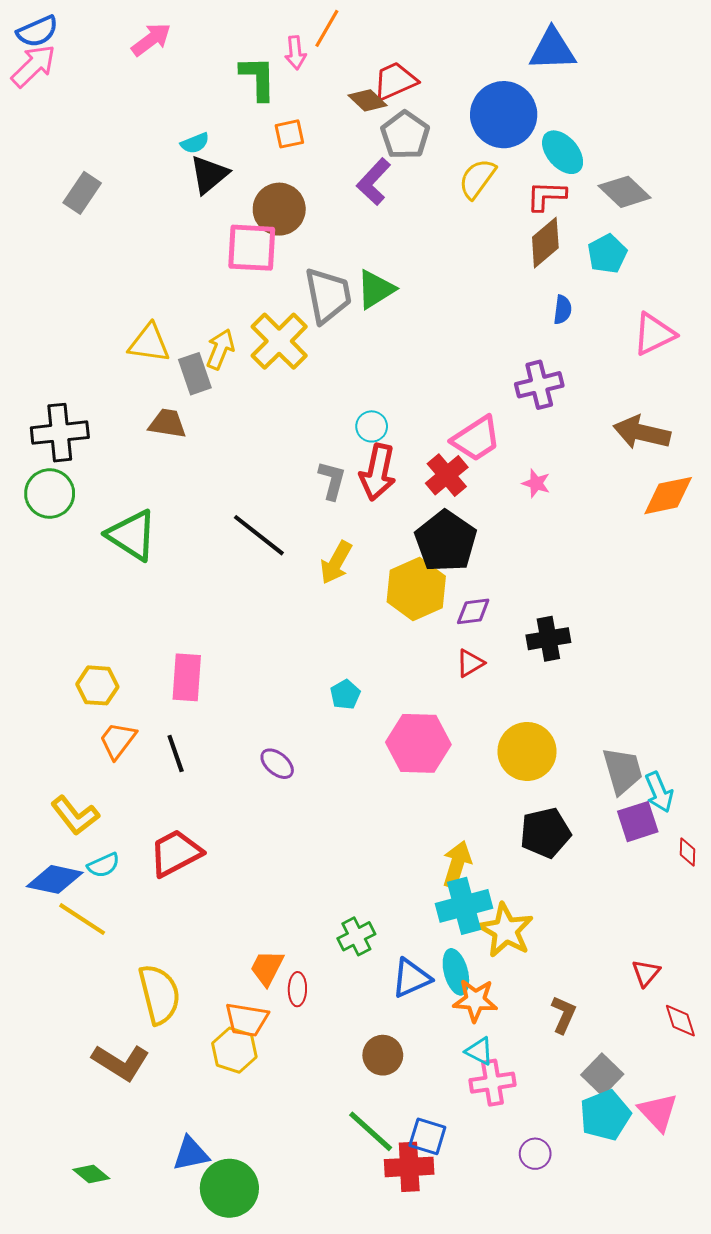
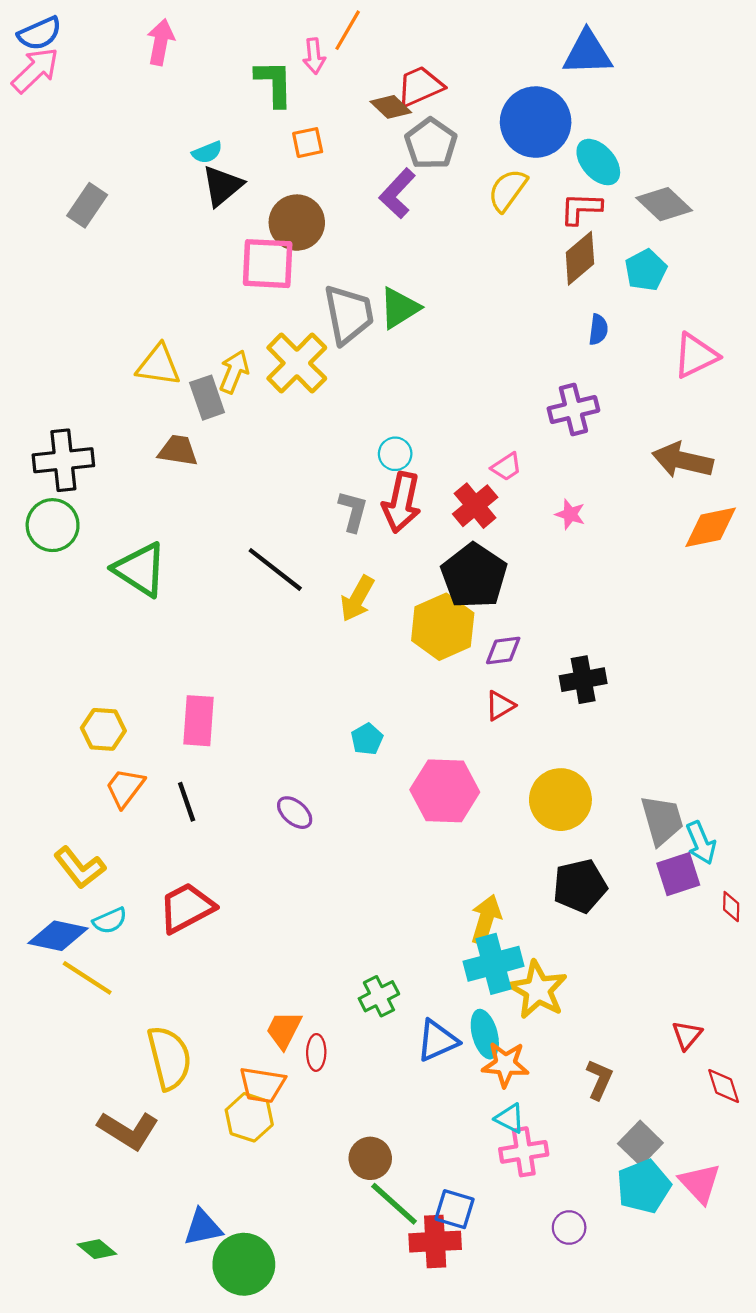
pink arrow: (151, 39) -> (161, 42), turned -42
pink trapezoid: (476, 439) -> (506, 467), size x0.6
brown circle: (383, 1055) -> (370, 1158), moved

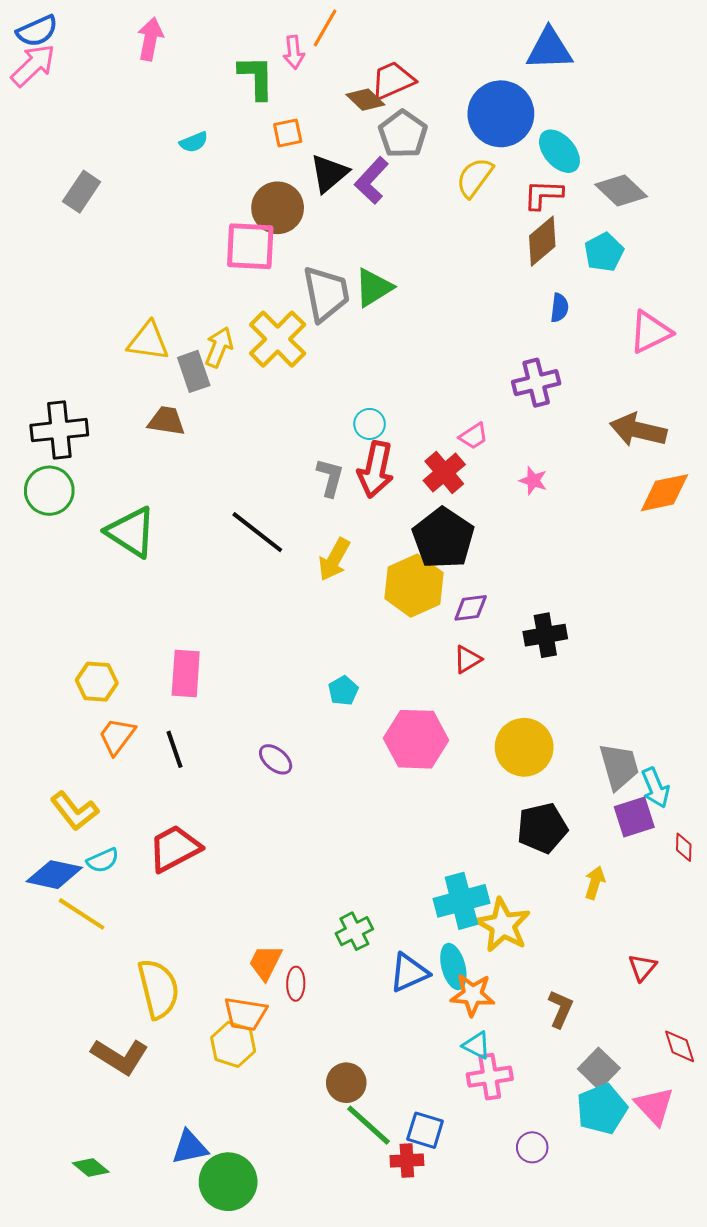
black triangle: (222, 186) -> (329, 173), moved
yellow arrow: (486, 920) -> (595, 883), moved, size x0.7
red diamond: (724, 1086) -> (680, 1046), moved
red cross: (435, 1242) -> (407, 1160), size x0.7

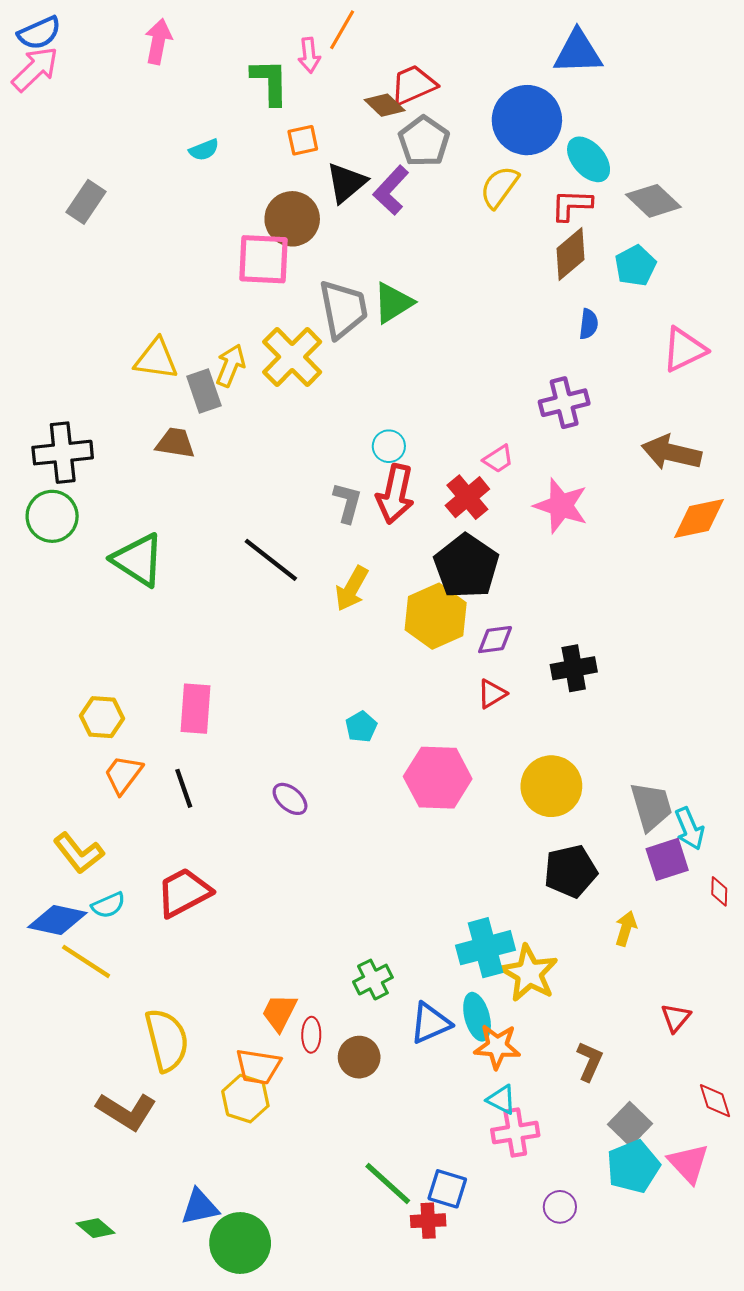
pink star: (533, 481) -> (561, 506), size x1.8
brown circle: (346, 1083) -> (359, 1057), moved

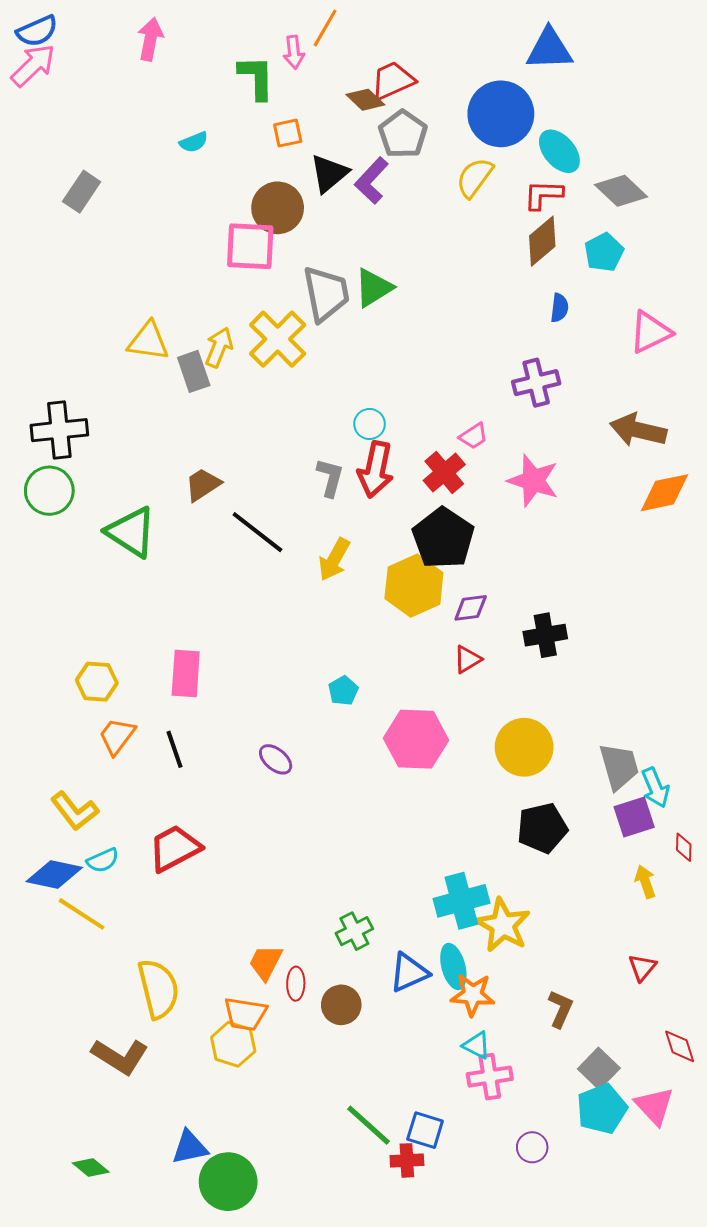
brown trapezoid: (175, 443) -> (203, 485), moved, turned -42
yellow arrow: (626, 929) -> (645, 882), moved, turned -36

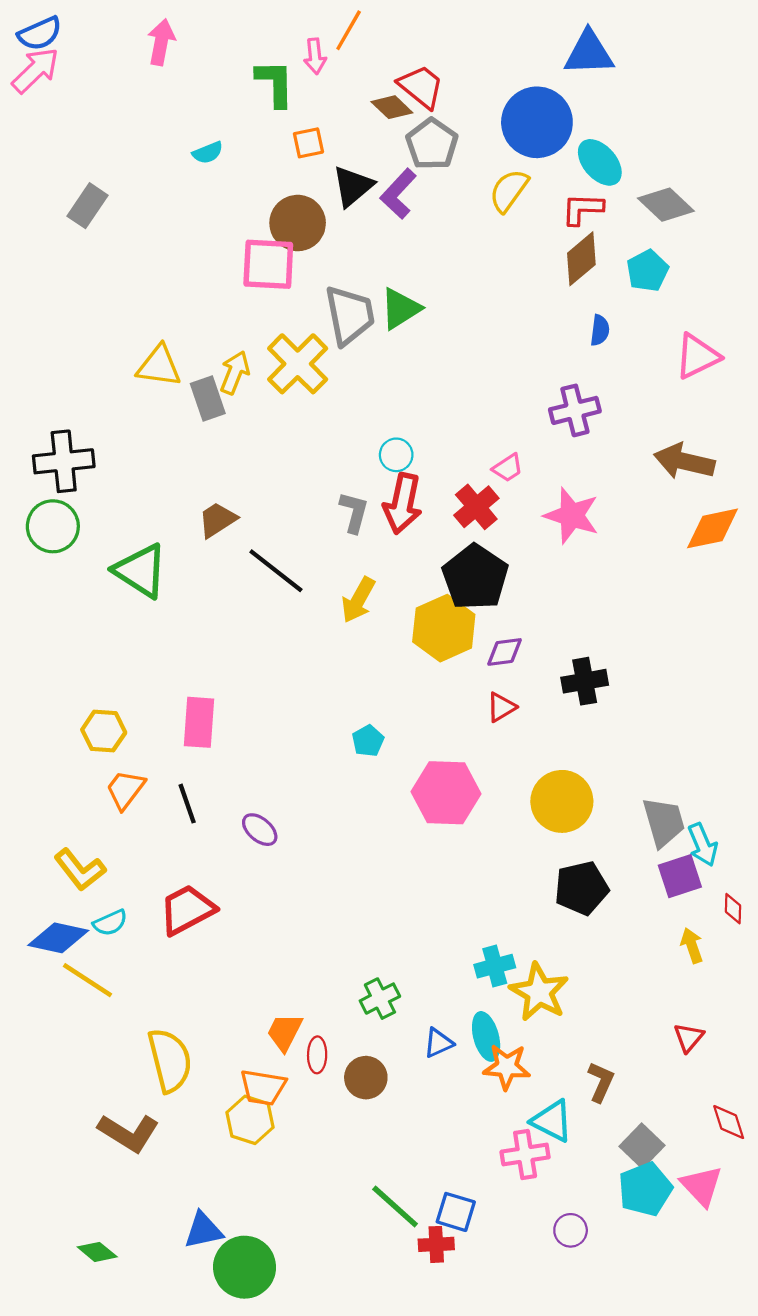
red trapezoid: (393, 81) -> (421, 87), turned 63
purple ellipse: (276, 759) -> (260, 830), moved
cyan cross: (461, 901) -> (495, 966), size x0.7
blue triangle: (409, 973) -> (438, 1043), size x0.7
cyan triangle: (477, 1045) -> (552, 1121), moved, size x1.4

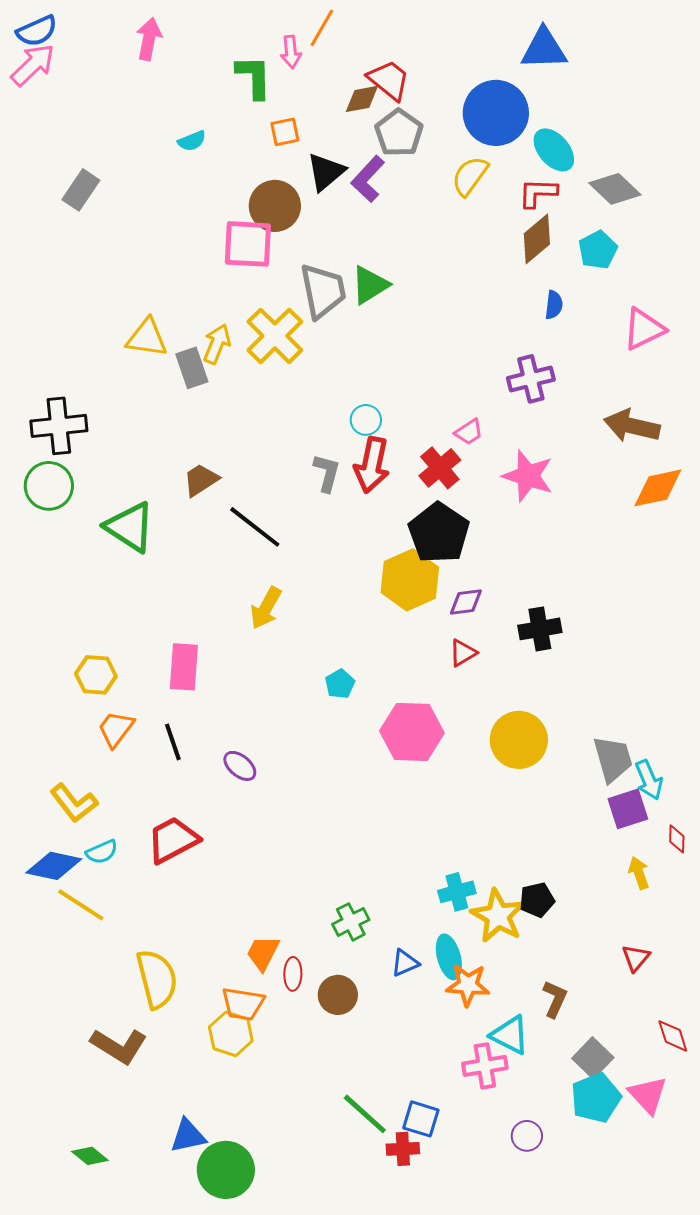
brown diamond: (392, 107) -> (362, 99), turned -54
yellow arrow: (358, 600) -> (266, 608), moved
black pentagon: (581, 888) -> (537, 900), moved, size x0.7

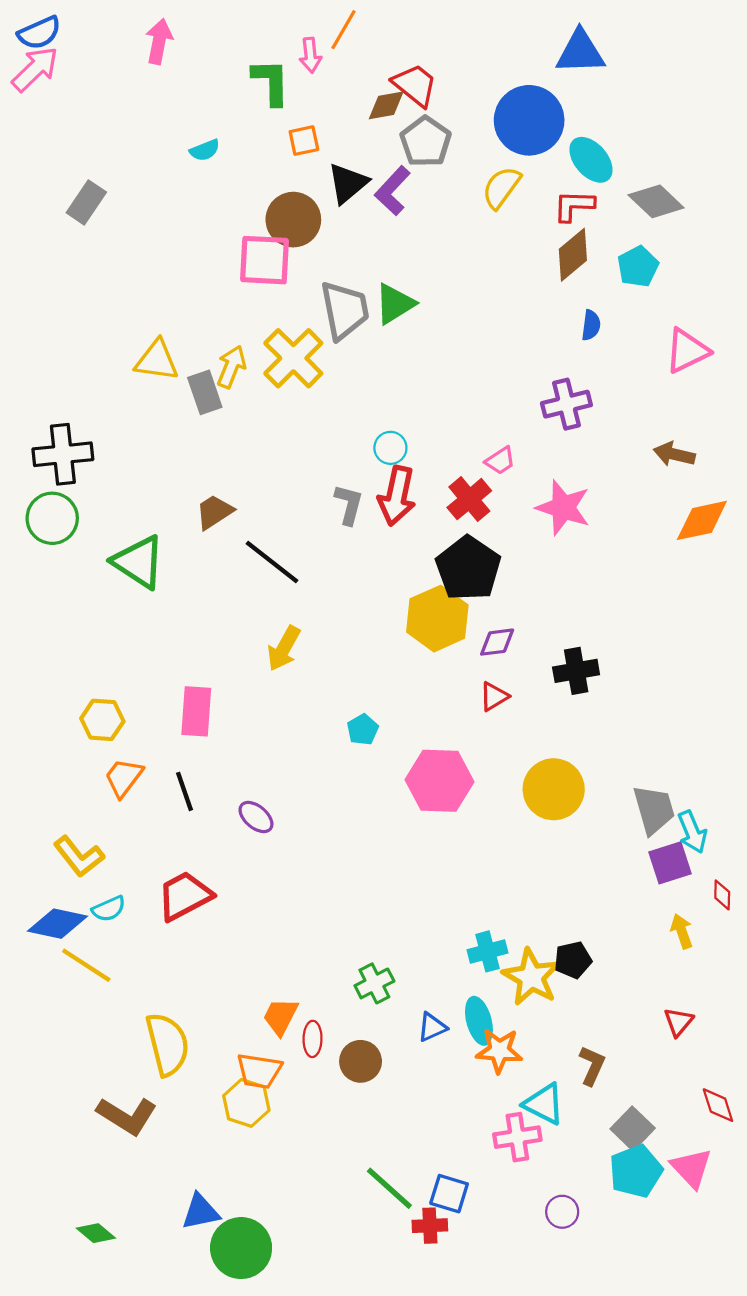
brown arrow: (632, 426) -> (674, 454), size x0.7

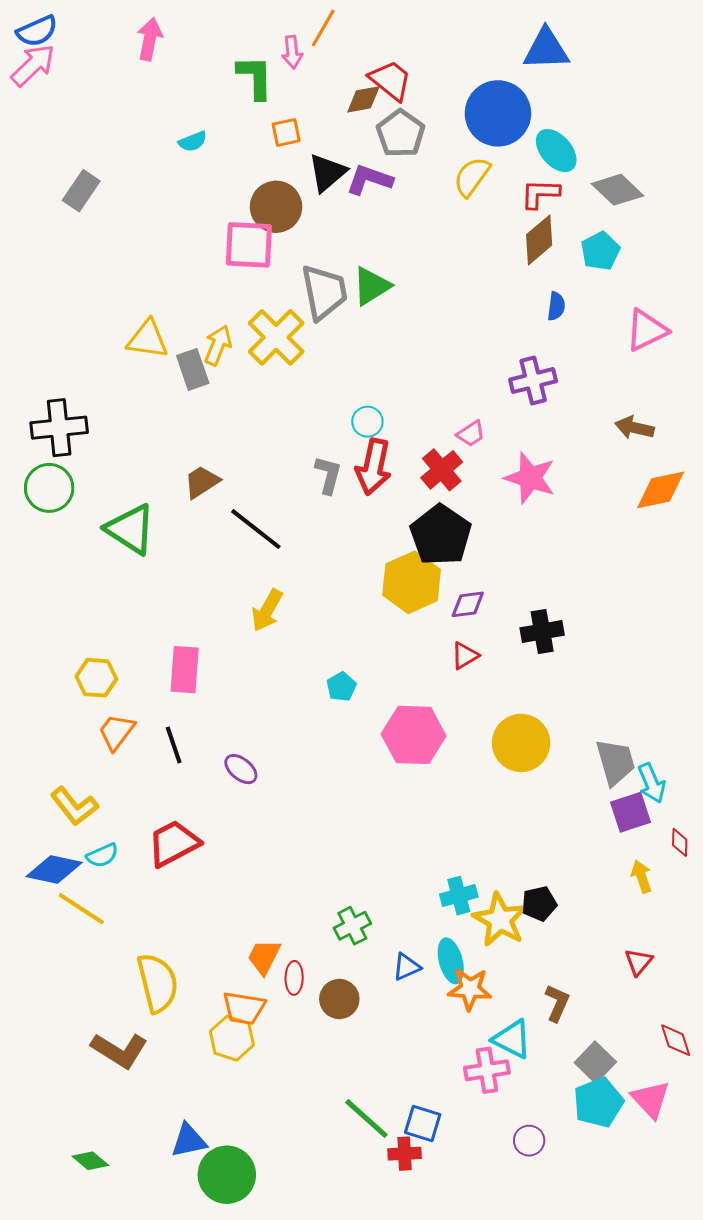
purple L-shape: (393, 191) -> (369, 180), turned 66

